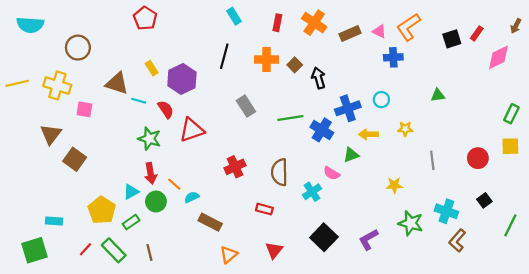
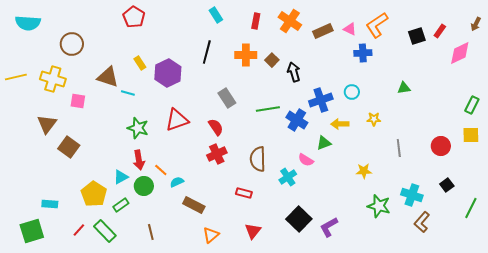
red semicircle: (166, 109) -> (216, 127), moved
purple L-shape: (368, 239) -> (329, 227), moved
brown line: (149, 252) -> (151, 232), moved

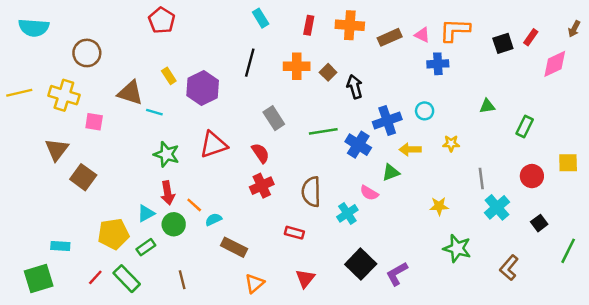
orange cross: (290, 21) -> (350, 25), turned -30
orange L-shape: (377, 25) -> (455, 30), turned 36
green rectangle: (472, 105) -> (525, 127), moved
yellow pentagon: (94, 194) -> (113, 234), turned 30
cyan cross: (412, 195) -> (497, 207), moved, turned 30

